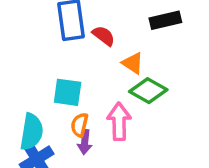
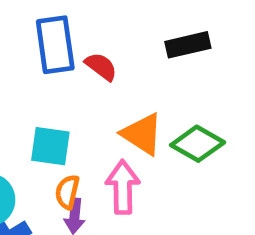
orange triangle: (133, 63) -> (142, 134), moved, size x1.4
green diamond: (148, 91) -> (198, 144), moved

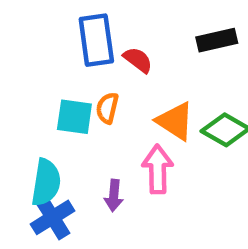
cyan square: (50, 146) -> (74, 117), moved
orange semicircle: (67, 192) -> (107, 108), moved

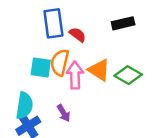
orange semicircle: (107, 108) -> (60, 62), size x1.5
pink arrow: (158, 169) -> (75, 75), moved
purple arrow: (114, 196) -> (64, 113), turned -36

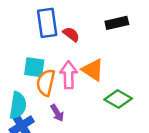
orange semicircle: (60, 62) -> (46, 83), moved
green diamond: (128, 75) -> (118, 99), moved

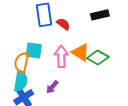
orange semicircle: (46, 83) -> (22, 63), moved
green diamond: (118, 99) -> (98, 58), moved
purple arrow: (57, 113) -> (52, 87), turned 72

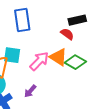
red semicircle: (63, 24) -> (67, 34), moved
pink arrow: (61, 57) -> (39, 61), turned 45

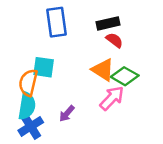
black rectangle: (77, 20) -> (108, 23), moved
pink arrow: (39, 61) -> (112, 98), moved

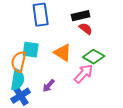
orange triangle: (103, 70) -> (63, 53), moved

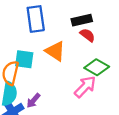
orange triangle: (63, 53) -> (55, 51), moved
purple arrow: (49, 86) -> (33, 101), moved

